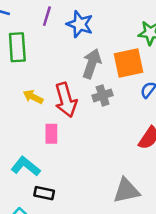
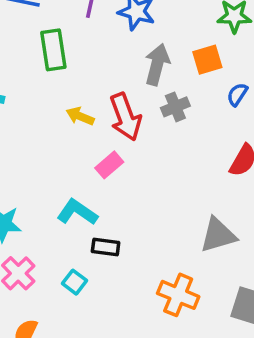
orange square: (128, 63) -> (207, 60), size x0.7
pink rectangle: (51, 134) -> (109, 165), turned 54

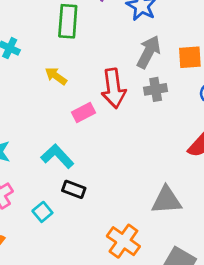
yellow arrow: (80, 116) -> (56, 76), moved
pink rectangle: (109, 165) -> (83, 112), moved

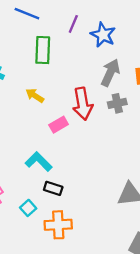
orange cross: (123, 241) -> (58, 225), moved, turned -36

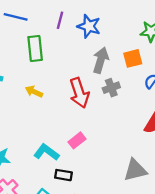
pink rectangle: (59, 125) -> (77, 140), moved

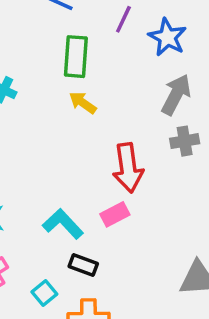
yellow arrow: (34, 92) -> (83, 103), moved
red arrow: (79, 93) -> (128, 168), moved

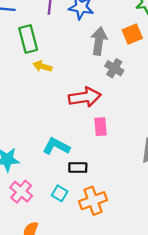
gray cross: (185, 141) -> (114, 68), turned -30
red arrow: (128, 168) -> (85, 97), turned -72
pink rectangle: (115, 214) -> (101, 127), moved, turned -48

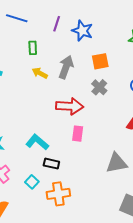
orange square: (132, 34) -> (100, 61), moved
green rectangle: (28, 39) -> (33, 48), size x0.6
gray arrow: (99, 41) -> (66, 67), moved

